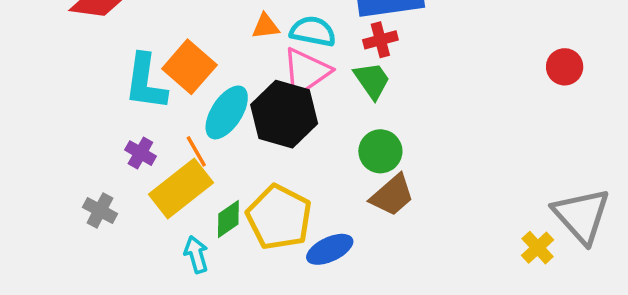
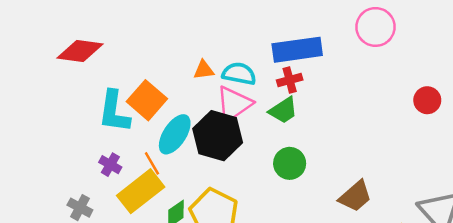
green trapezoid: (372, 80) -> (283, 110), turned 92
brown trapezoid: (392, 195) -> (355, 196), moved

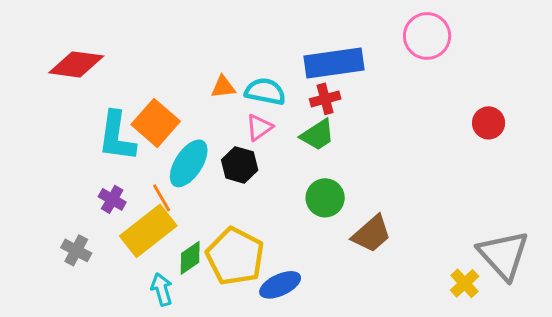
pink triangle: (234, 104) -> (259, 127), size x0.6
black hexagon: (218, 136) -> (240, 165), size x0.6
brown trapezoid: (355, 196) -> (372, 234), moved

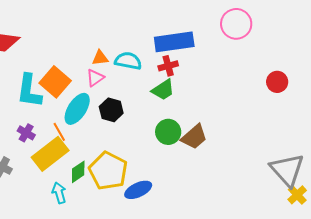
pink triangle: (259, 127) -> (95, 78), moved
brown trapezoid: (372, 234) -> (194, 137), moved
yellow cross: (465, 283) -> (297, 195), moved

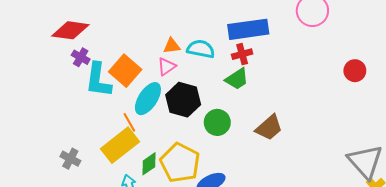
black hexagon: (111, 110) -> (183, 100), size x1.4
green circle: (168, 132) -> (217, 122), moved
purple cross: (26, 133) -> (81, 57), moved

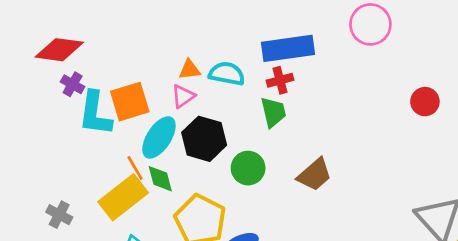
orange square: (125, 71) -> (130, 102), turned 32
green trapezoid: (237, 79) -> (273, 112), turned -70
green diamond: (149, 164) -> (160, 179), moved, turned -70

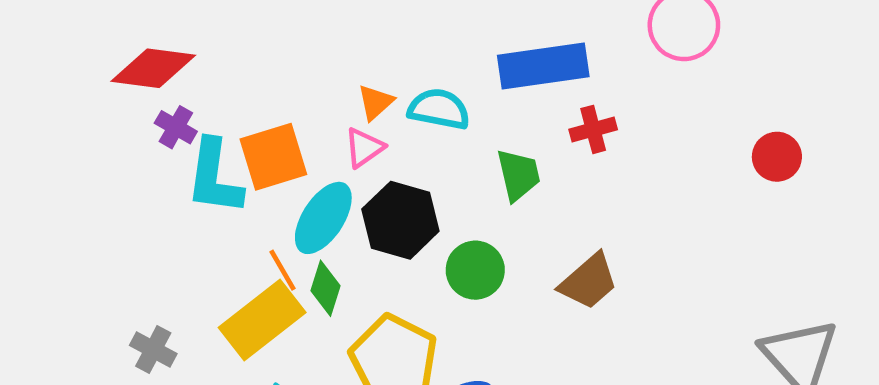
orange triangle: (190, 70) -> (375, 102), turned -35
red cross: (280, 80) -> (593, 129), moved
green diamond: (160, 179) -> (326, 288), turned 32

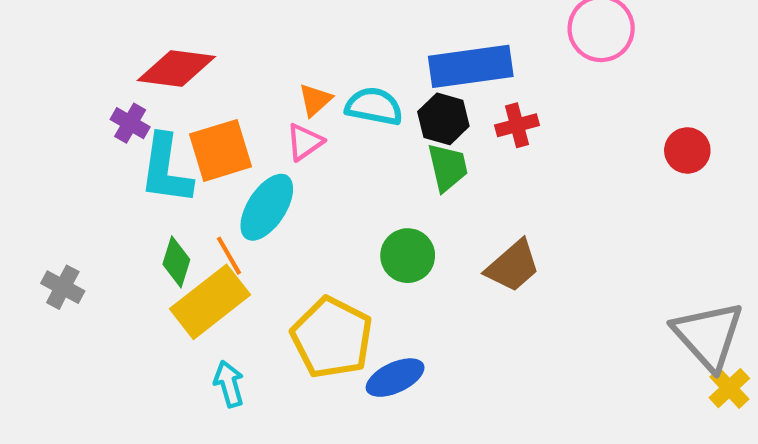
red diamond: (153, 68) -> (176, 68), moved
black hexagon: (400, 220) -> (443, 119), moved, size x0.7
green diamond: (326, 288) -> (176, 262), moved
gray cross: (153, 349) -> (63, 287), moved

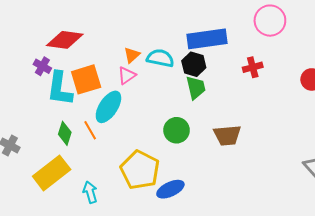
red cross: (517, 125) -> (253, 67), moved
brown trapezoid: (513, 266) -> (227, 135), turned 36
yellow rectangle: (210, 302) -> (52, 173), moved

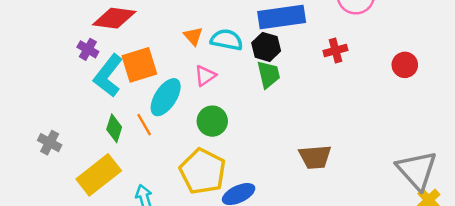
orange triangle: (132, 55) -> (193, 36), turned -30
pink triangle: (127, 75) -> (205, 76), moved
cyan L-shape: (60, 89) -> (108, 76), turned 30
green circle: (177, 130) -> (212, 121), moved
brown trapezoid: (227, 135) -> (315, 157), moved

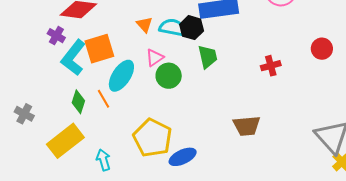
black hexagon: (266, 47) -> (192, 28), moved
red cross: (335, 51) -> (271, 66), moved
green circle: (212, 121) -> (169, 76), moved

